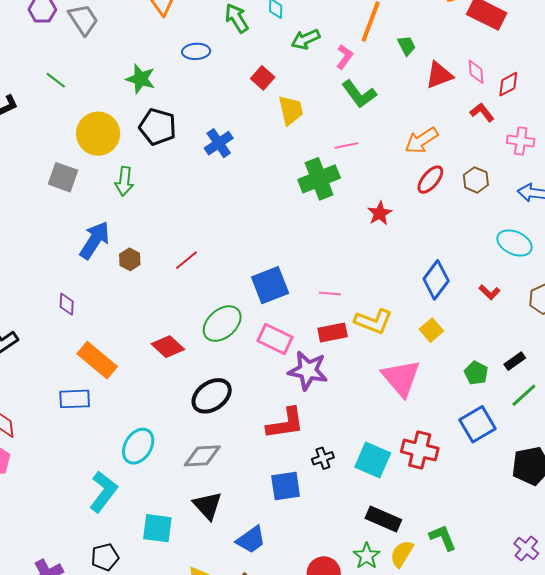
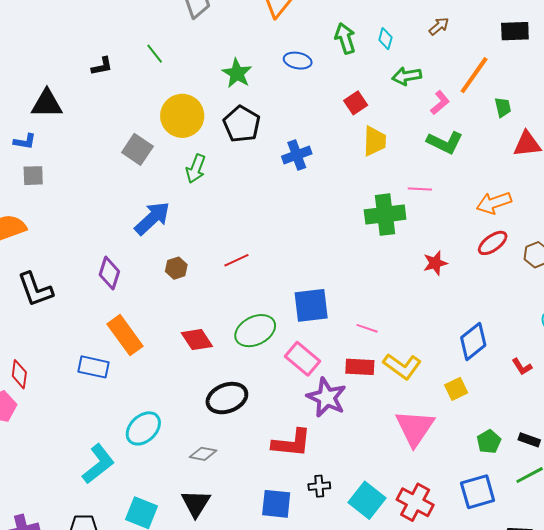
green L-shape: (359, 94) -> (445, 142), turned -42
brown hexagon: (130, 259) -> (176, 268), moved
purple diamond: (67, 304) -> (109, 273), size x1.4
black rectangle: (515, 361) -> (529, 440), turned 40
gray diamond: (202, 456) -> (203, 454), size x0.7

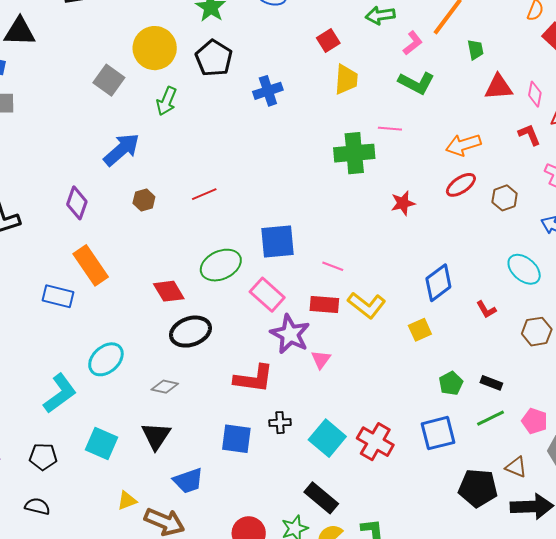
red diamond: (197, 340) -> (169, 291), moved
pink triangle: (415, 428) -> (321, 360), moved, size x0.5

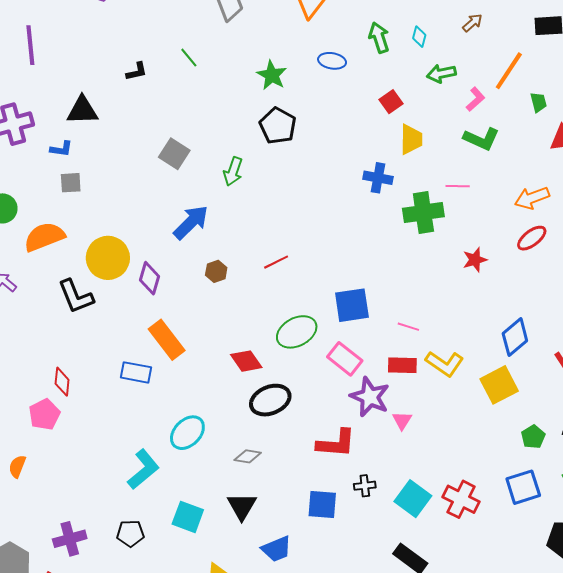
yellow circle: (155, 48) -> (108, 258), moved
blue cross: (268, 91) -> (378, 178), moved, turned 32
yellow square: (420, 330) -> (499, 385), size x1.6

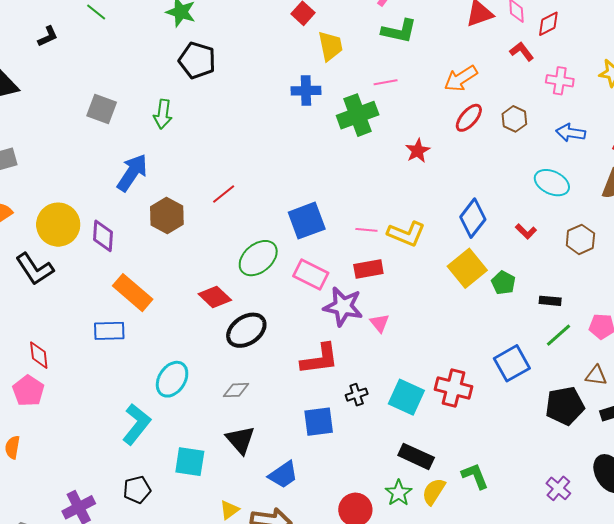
brown hexagon: (216, 271) -> (167, 215), size x1.6
yellow L-shape: (445, 364) -> (406, 234), moved
green pentagon: (533, 437) -> (503, 283), moved

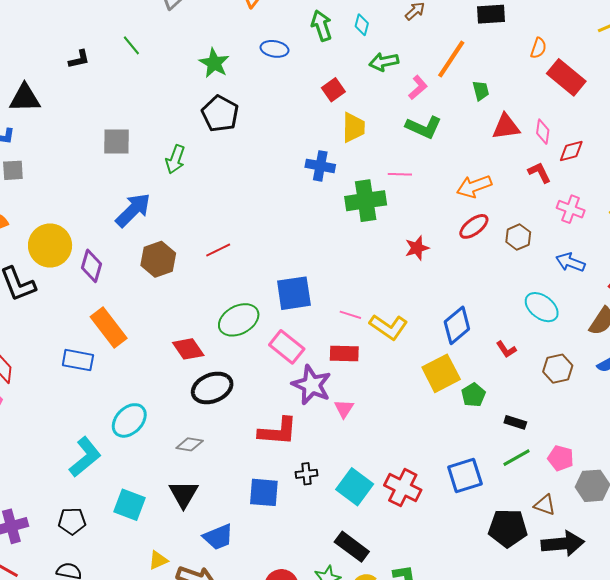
gray square: (102, 109) -> (117, 142), turned -32

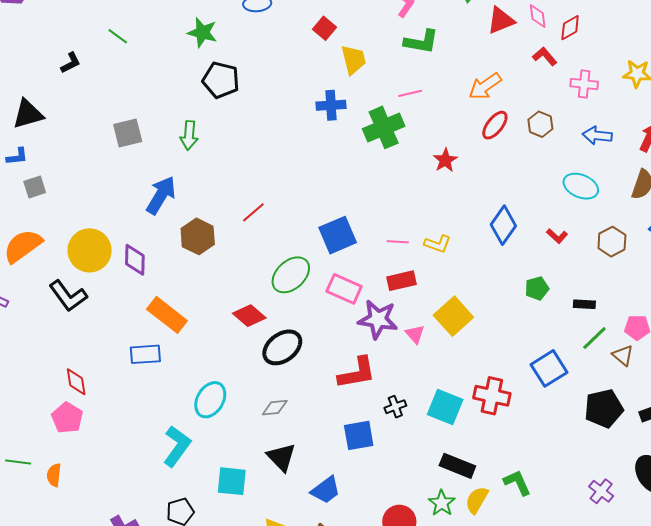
yellow L-shape: (389, 327) -> (438, 244), size x0.7
yellow square: (441, 373) -> (453, 316), moved
green pentagon: (473, 395) -> (537, 288), turned 30
brown triangle: (545, 505) -> (623, 355), moved, turned 35

